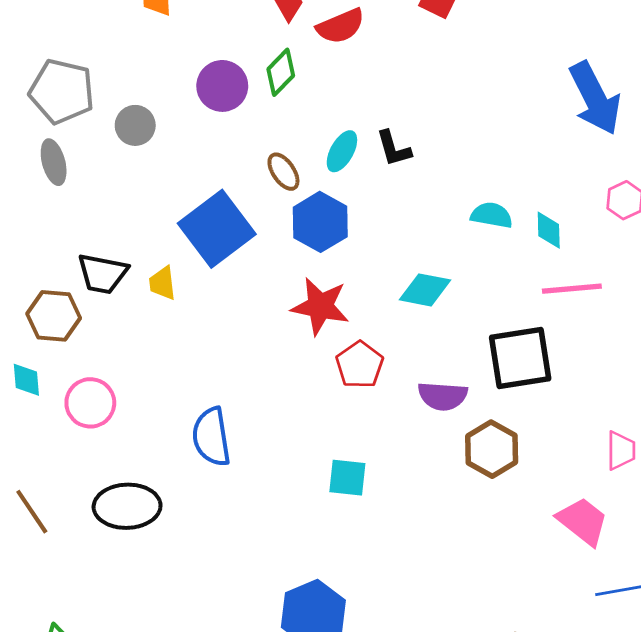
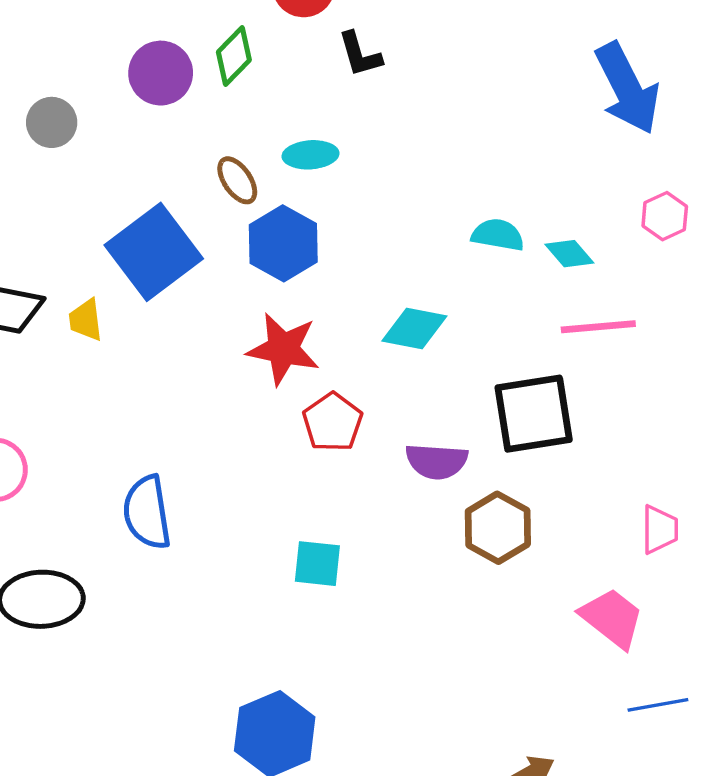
black L-shape: (394, 149) -> (360, 54), moved
cyan ellipse: (342, 151) -> (310, 155), turned 57
cyan diamond: (549, 230) -> (569, 254), turned -39

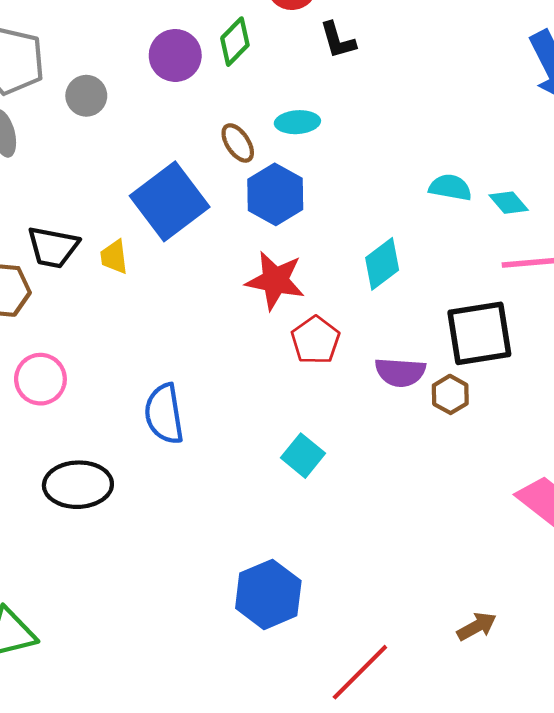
cyan diamond: (414, 328) -> (382, 264), turned -48
brown hexagon: (498, 528) -> (450, 394), moved, size x0.7
cyan square: (317, 564) -> (303, 456), turned 33

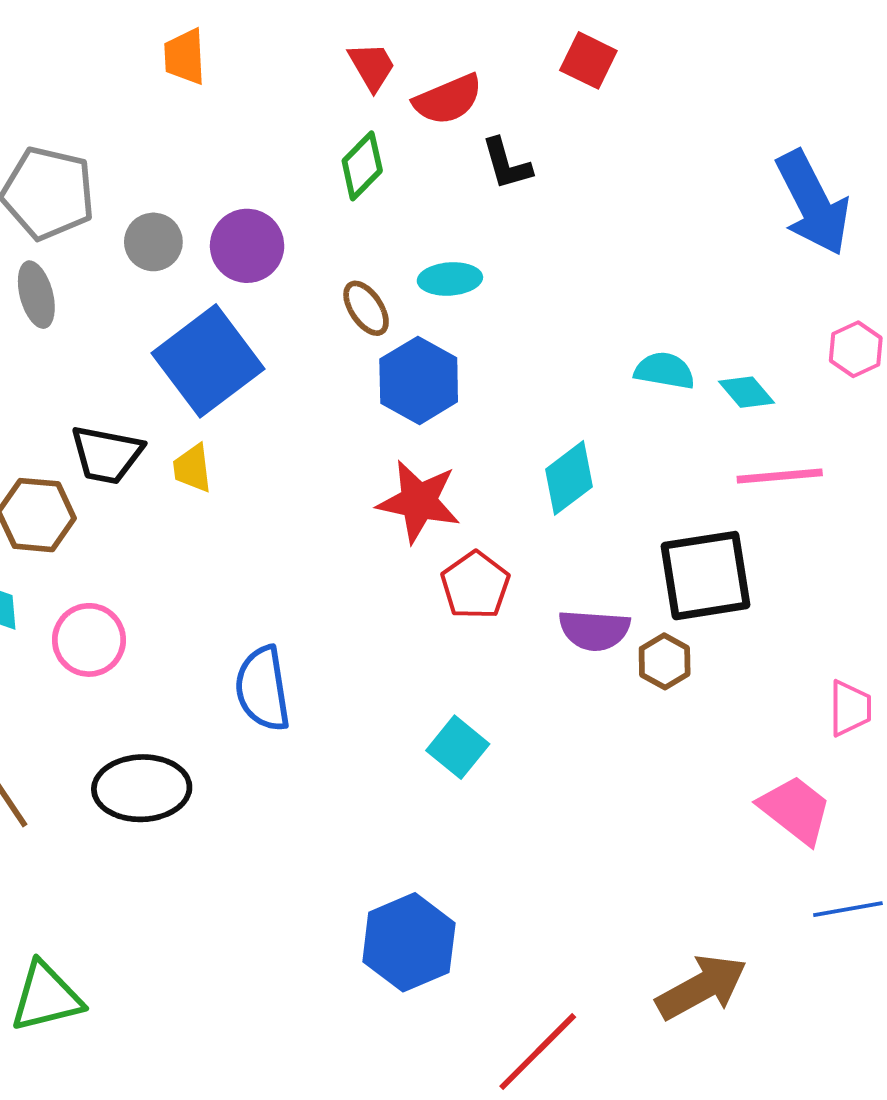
purple circle: (175, 55) -> (247, 246), moved
blue square: (170, 201) -> (208, 361), moved
brown arrow: (477, 626) -> (702, 987), size x1.6

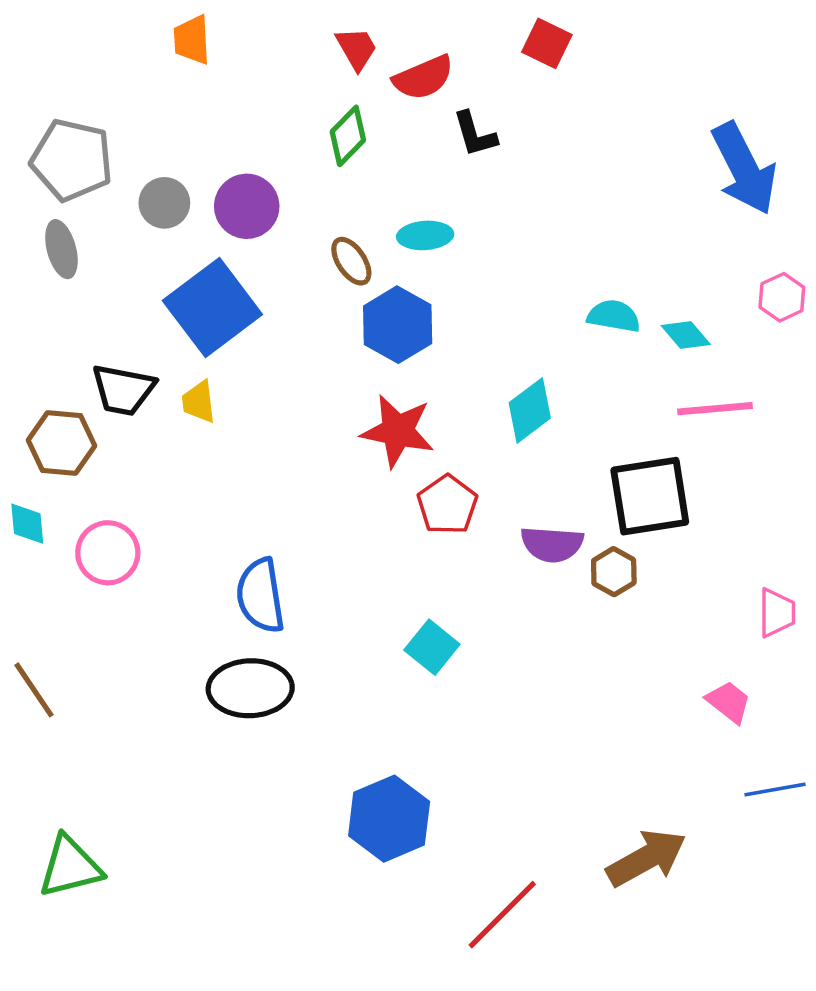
black ellipse: (142, 788) -> (250, 688), moved
pink trapezoid: (795, 810) -> (729, 702), size x0.7

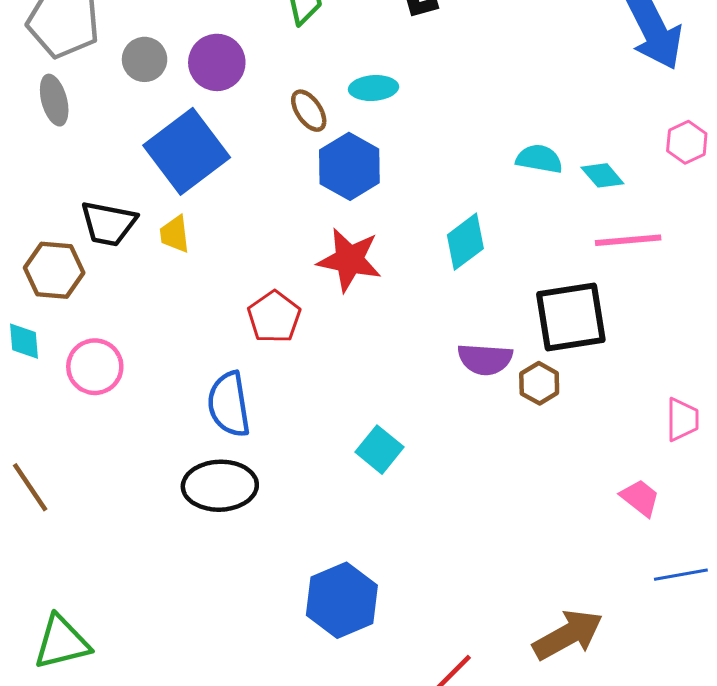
red pentagon: (447, 505) -> (274, 317), moved

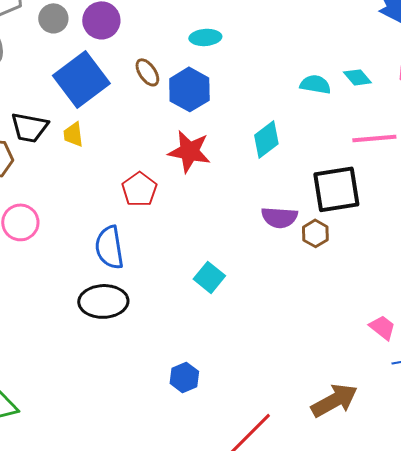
brown ellipse: (309, 111) -> (147, 72), moved
cyan diamond: (602, 175) -> (357, 77), moved
pink trapezoid: (640, 498) -> (382, 327), moved
blue hexagon: (342, 600) -> (184, 377), size x0.6

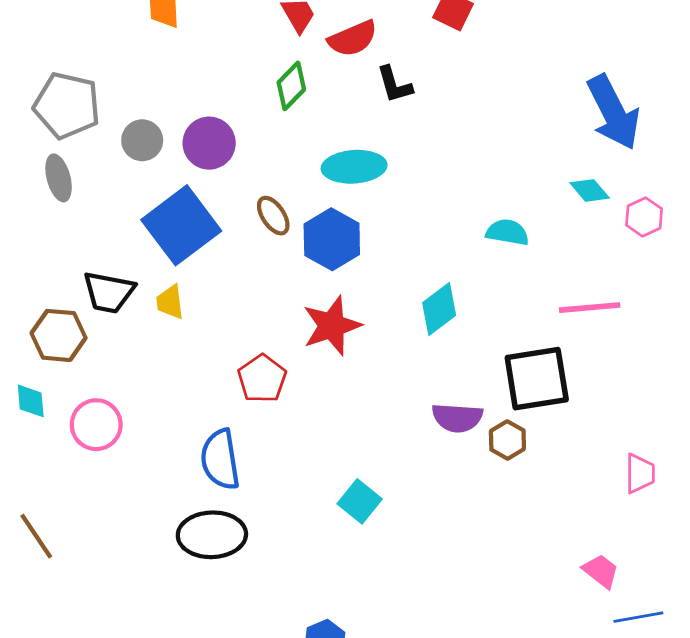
cyan ellipse: (205, 37) -> (354, 167), size x1.4
cyan diamond: (357, 77) -> (590, 190), moved
red star: (189, 151) -> (332, 326), turned -30

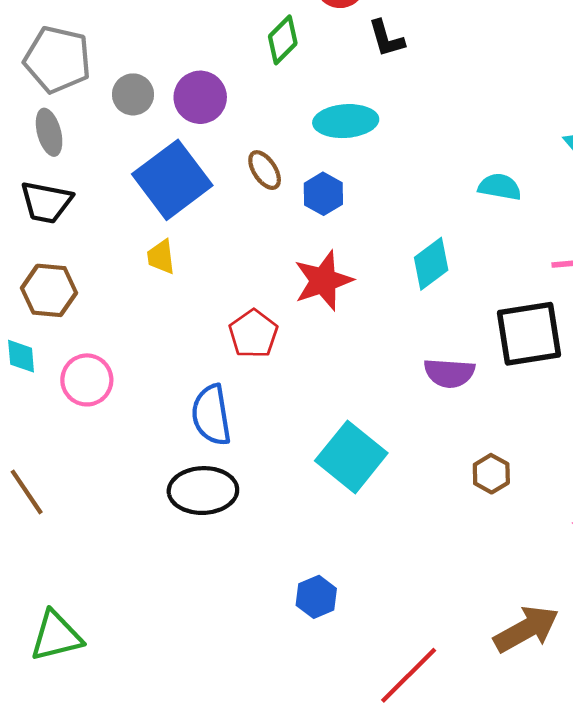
blue hexagon: (332, 239) -> (323, 194), size x0.7
black trapezoid: (109, 292) -> (46, 202), moved
brown hexagon: (507, 440) -> (491, 474), moved
cyan square: (360, 501) -> (351, 457), size x1.6

